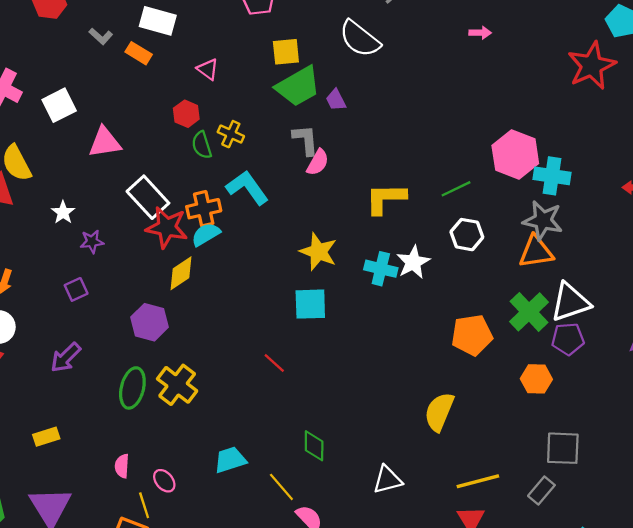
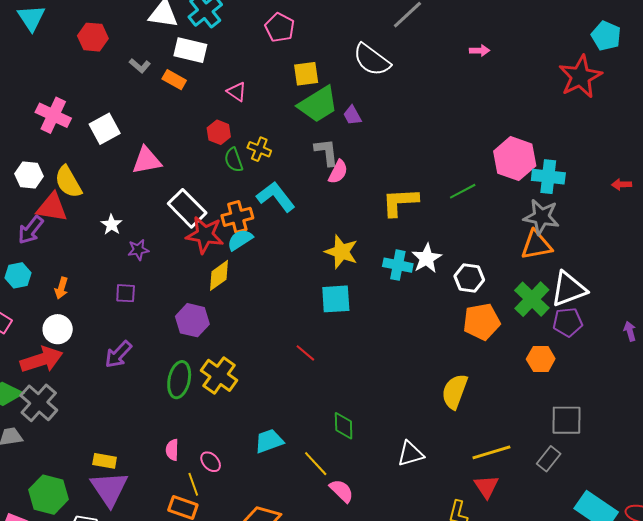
white hexagon: (467, 235) -> (469, 278), moved
purple square: (76, 289) -> (126, 293), turned 30
yellow rectangle: (46, 437) -> (105, 461), moved, turned 30

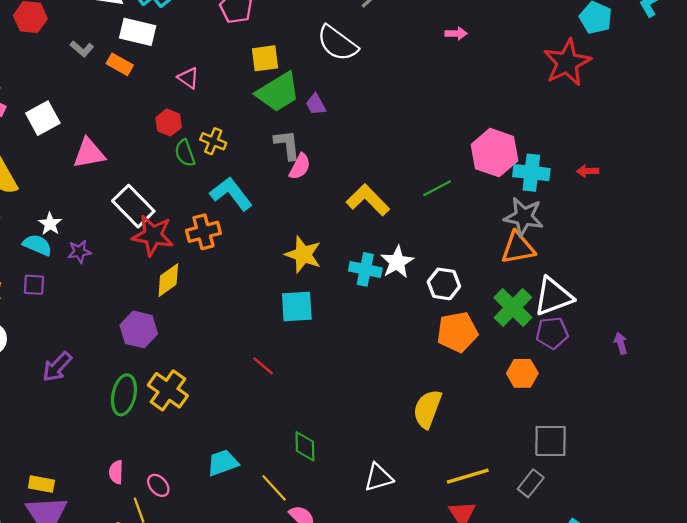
red arrow: (622, 184) -> (588, 171), moved
yellow L-shape: (400, 202) -> (368, 200), turned 48
orange cross: (237, 217) -> (203, 232), moved
cyan semicircle: (240, 240) -> (37, 245), moved, turned 56
purple square: (126, 293) -> (34, 285), moved

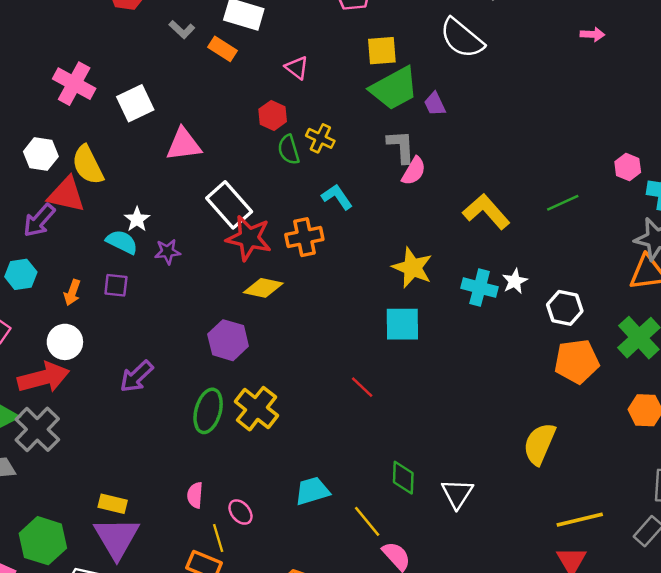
pink hexagon: (494, 153) -> (628, 167), size x0.5
cyan L-shape: (231, 194) -> (337, 197), size x0.7
white star: (397, 262) -> (515, 281), size x0.7
yellow diamond: (168, 280) -> (263, 288), turned 44
white triangle: (378, 477) -> (457, 494), moved, turned -44

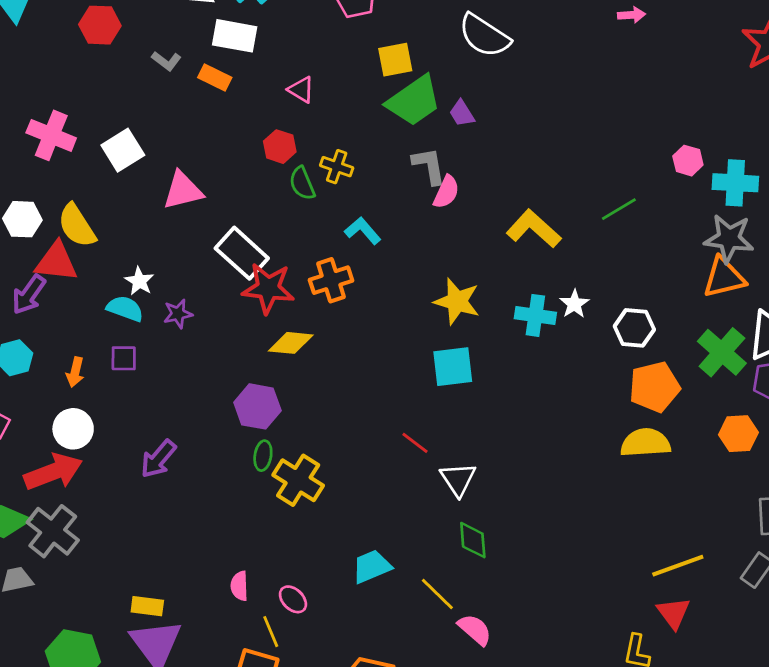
green ellipse: (208, 411) -> (263, 456), moved, size x0.6
yellow semicircle: (539, 444) -> (645, 443), moved, turned 69
white triangle: (457, 494) -> (458, 479), moved

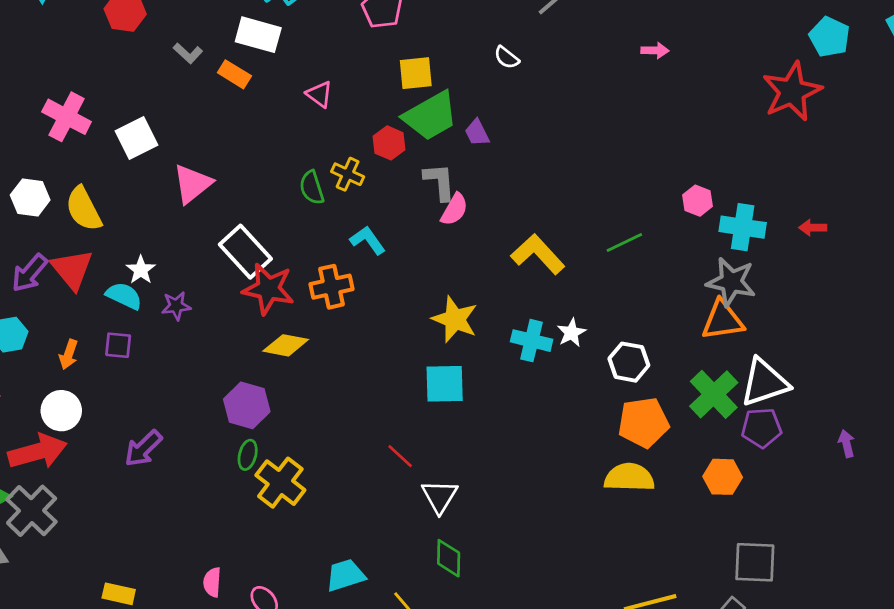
white semicircle: (484, 36) -> (507, 57), size x0.5
red hexagon: (280, 147) -> (389, 143), moved
pink triangle: (183, 191) -> (192, 184), turned -30
red triangle: (56, 262) -> (72, 269), moved, turned 39

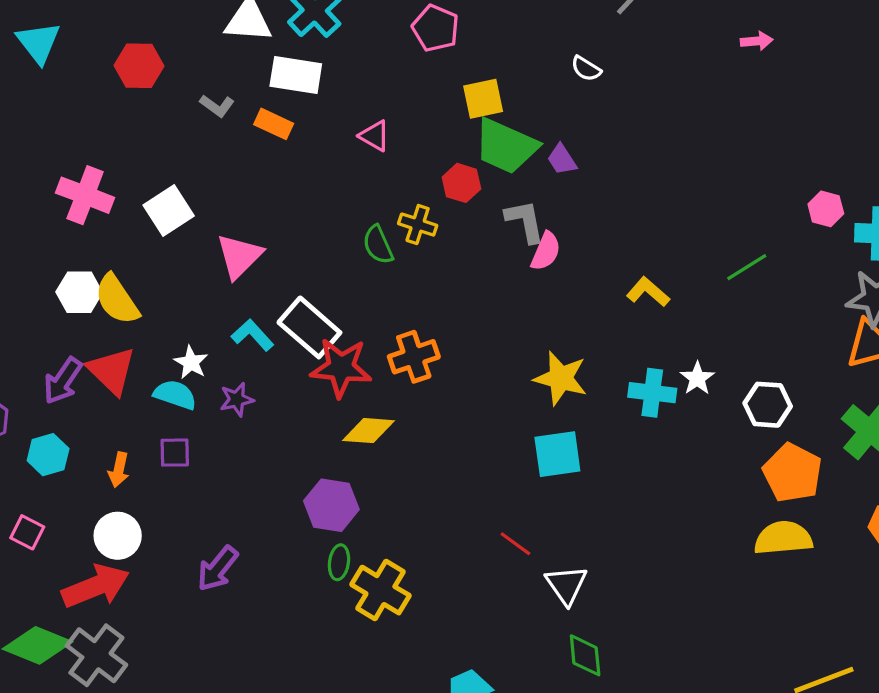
green trapezoid: (431, 116) -> (506, 146), turned 60
white hexagon: (30, 197) -> (79, 292), moved
cyan L-shape: (368, 240) -> (252, 335), moved
yellow L-shape: (538, 254) -> (648, 292), size x0.7
orange pentagon: (643, 423) -> (792, 473), turned -30

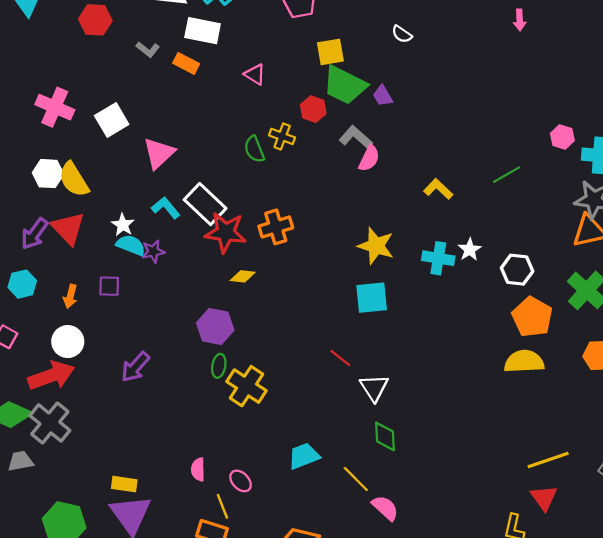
pink arrow: (757, 41) -> (520, 20), turned 90
gray L-shape: (525, 221) -> (356, 137), turned -40
cyan semicircle: (175, 395) -> (131, 245), moved
yellow diamond: (369, 431) -> (243, 276), size x0.7

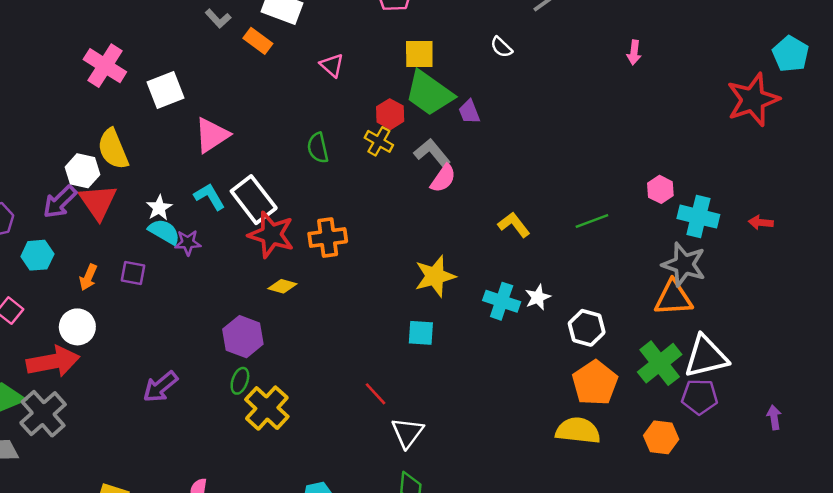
yellow cross: (282, 136) -> (379, 141), moved
white hexagon: (48, 174) -> (83, 171), moved
yellow star: (376, 246) -> (435, 276), turned 30
cyan square: (372, 298) -> (421, 333), size x0.7
purple arrow: (135, 367) -> (160, 387), moved

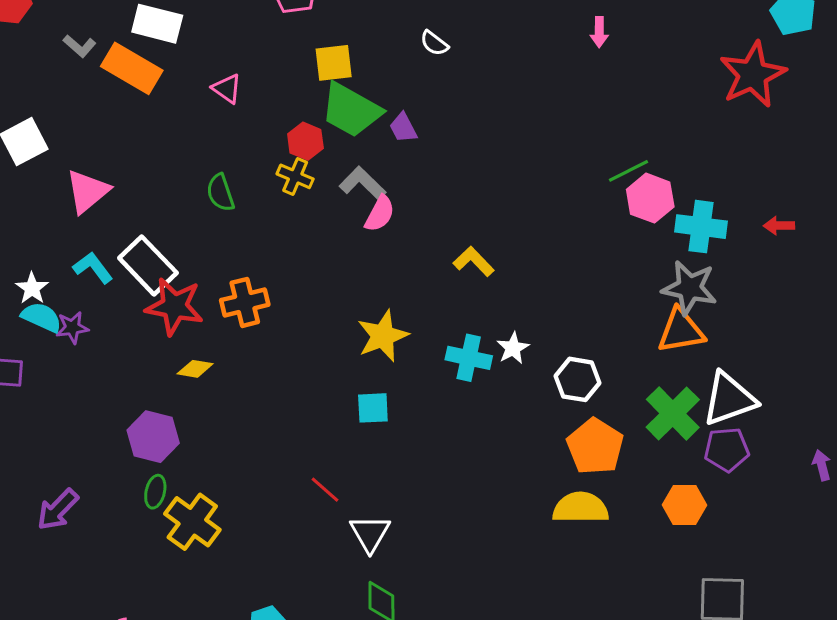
orange rectangle: (258, 41) -> (132, 68), size x1.6
pink hexagon: (660, 189) -> (650, 198), size x1.4
green line: (592, 221) -> (628, 171), moved

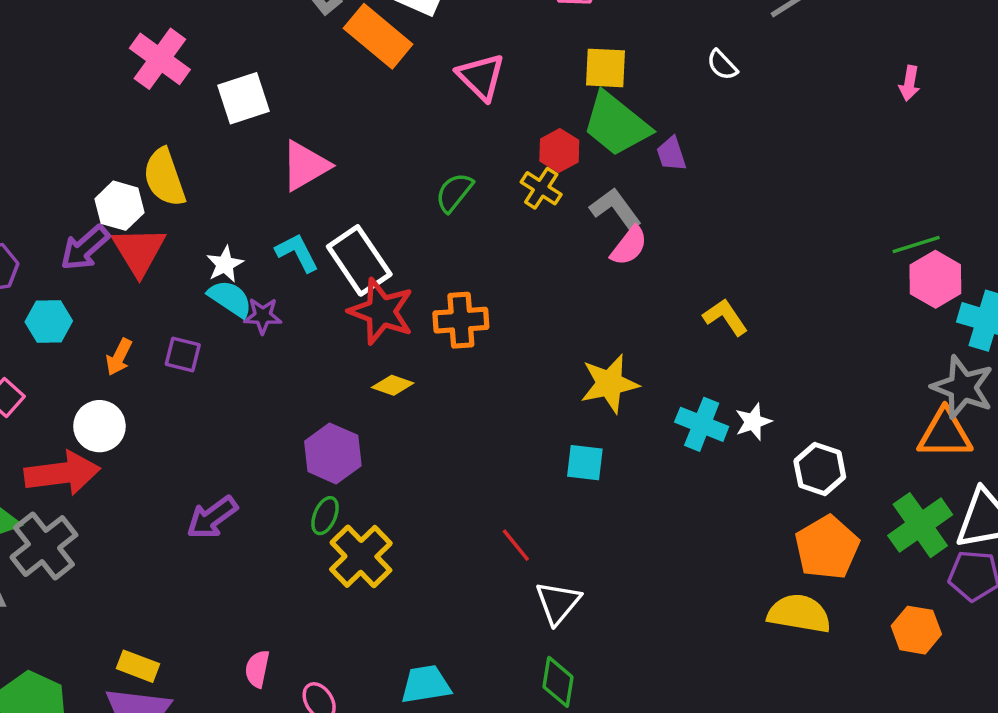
pink triangle: (227, 89) -> (481, 77), size x1.4
green semicircle: (220, 193) -> (454, 192), turned 48

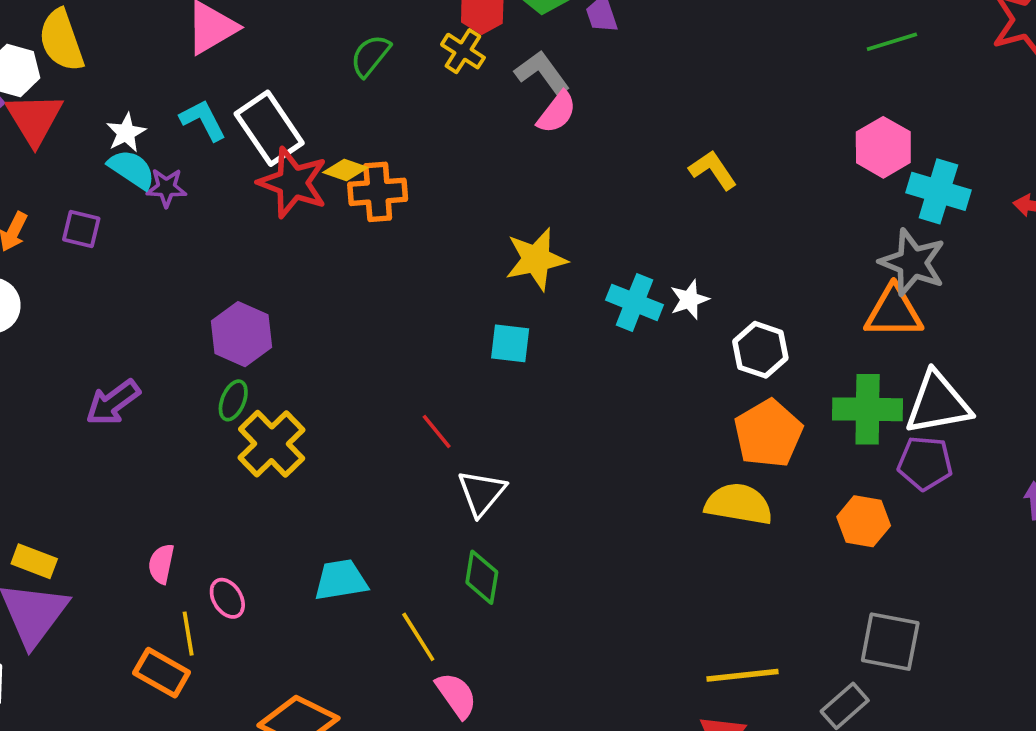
green line: (916, 245) -> (892, 42), moved
yellow L-shape: (725, 317) -> (713, 170), moved
yellow diamond: (393, 385) -> (345, 170), moved
green cross: (920, 525) -> (868, 409), turned 36

